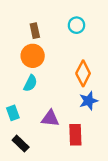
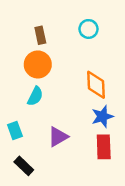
orange diamond: (83, 73) -> (96, 85), turned -30
purple triangle: (50, 118) -> (58, 137), turned -36
red rectangle: (75, 135) -> (104, 147), moved

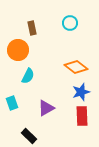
orange circle: (38, 64) -> (18, 50), moved
orange diamond: (96, 85) -> (76, 67), turned -50
black rectangle: (24, 166) -> (29, 136), moved

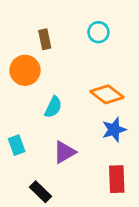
cyan semicircle: (28, 76) -> (53, 107), moved
red rectangle: (82, 116) -> (117, 179), moved

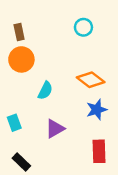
brown rectangle: (45, 39) -> (19, 32), moved
black rectangle: (41, 192) -> (21, 162), moved

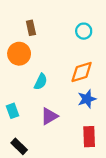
cyan circle: (83, 27) -> (84, 31), moved
brown rectangle: (19, 32) -> (31, 28), moved
orange diamond: (91, 80) -> (82, 72), turned -55

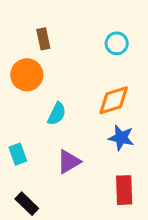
blue star: (87, 99) -> (121, 138), turned 30

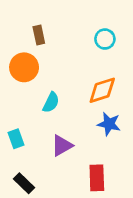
red rectangle: (124, 190) -> (97, 178), moved

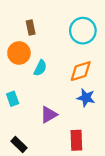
cyan circle: (105, 39) -> (83, 31), size x1.6
cyan semicircle: (51, 102) -> (40, 68), moved
cyan rectangle: (16, 139) -> (13, 99), moved

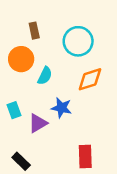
cyan circle: (83, 31) -> (78, 41), moved
blue star: (86, 98) -> (61, 108), moved
purple triangle: (49, 115) -> (38, 123), moved

